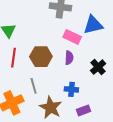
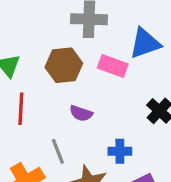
brown hexagon: (41, 57) -> (64, 65), moved
purple semicircle: (69, 58) -> (81, 113), moved, turned 112

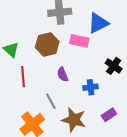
purple semicircle: (81, 113) -> (63, 74), turned 56
blue cross: (120, 151) -> (91, 87), moved

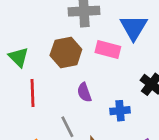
blue triangle: (98, 23) -> (134, 27), turned -35

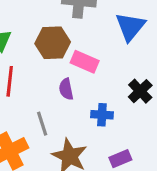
pink rectangle: (108, 49) -> (85, 62), moved

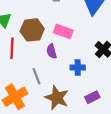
brown hexagon: (53, 43) -> (32, 30), moved

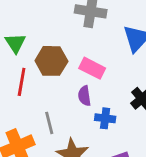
purple semicircle: (52, 51) -> (84, 96), moved

